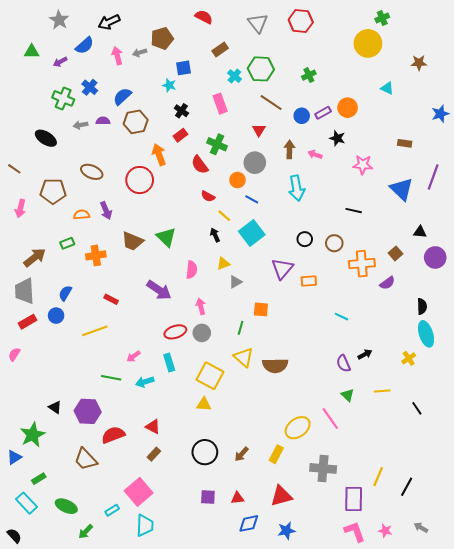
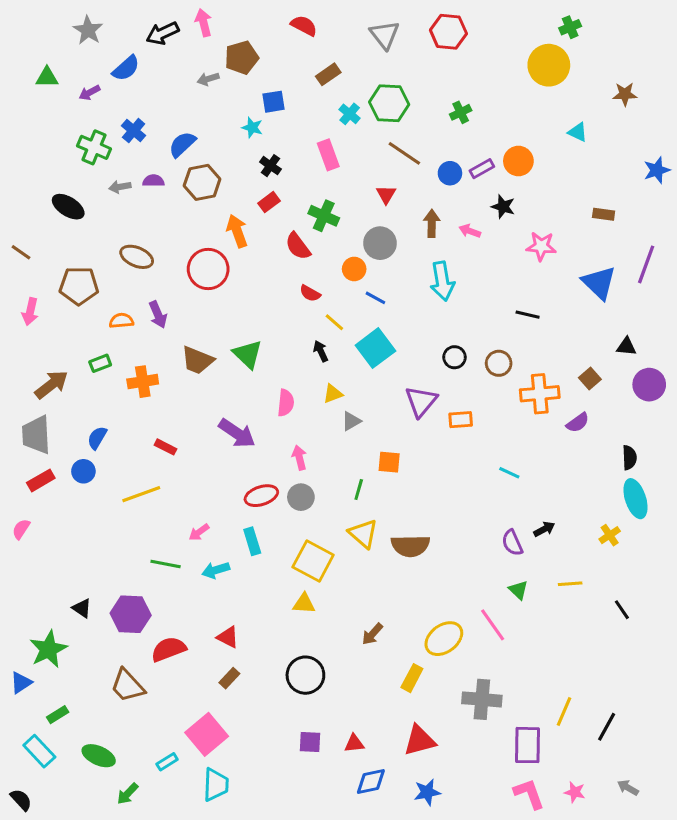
pink arrow: (117, 56) -> (204, 23), moved
brown arrow: (242, 454) -> (372, 634), moved

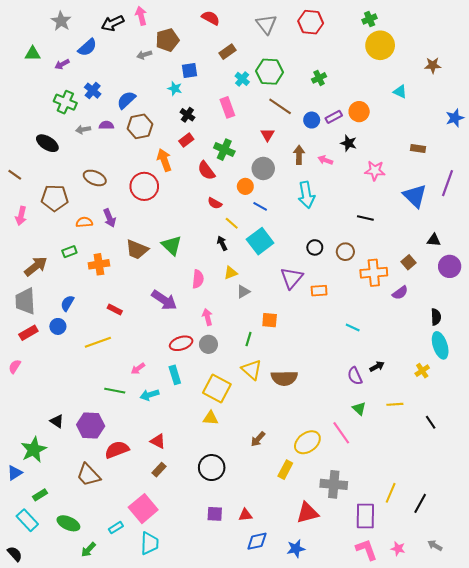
green cross: (570, 27) -> (370, 19), moved
red triangle: (420, 740) -> (307, 513), moved

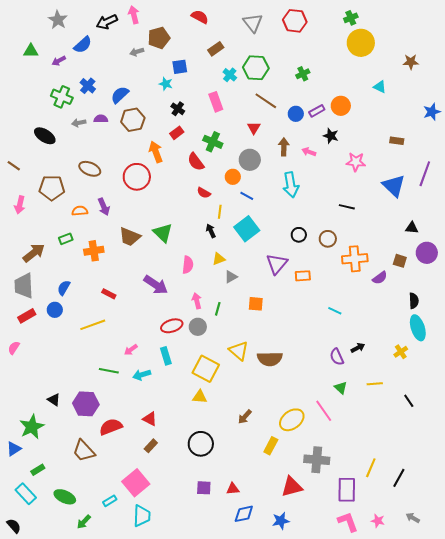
yellow line: (232, 223) -> (220, 212), turned 56
brown square: (409, 262) -> (400, 261), moved, turned -32
green line: (248, 339) -> (218, 309), moved

